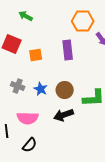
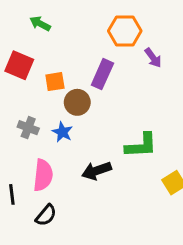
purple rectangle: (68, 50) -> (102, 74), turned 30
brown circle: (65, 90) -> (77, 102), moved
pink semicircle: (28, 118) -> (43, 175), turned -85

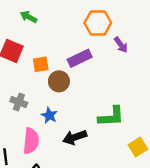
purple rectangle: (102, 74) -> (80, 58), turned 40
blue star: (62, 132) -> (49, 115), moved

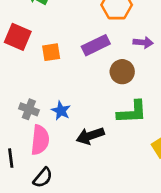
purple arrow: (121, 45) -> (143, 42), moved, turned -49
brown circle: (59, 81) -> (122, 72), moved
gray cross: (19, 102) -> (29, 109), moved

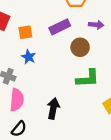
blue star: (61, 111) -> (29, 57), moved
black arrow: (90, 136) -> (53, 108), moved, turned 120

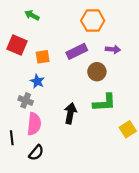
blue star: (29, 57) -> (37, 81), moved
black arrow: (53, 108) -> (70, 113), moved

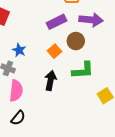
purple arrow: (113, 49) -> (91, 20), size x1.6
orange square: (43, 57) -> (55, 51), moved, turned -32

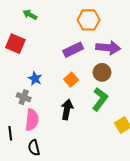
brown circle: (76, 41) -> (102, 72), moved
green L-shape: (83, 70) -> (100, 99), turned -50
black semicircle: (18, 118) -> (34, 148), turned 126

